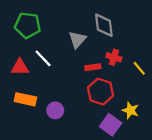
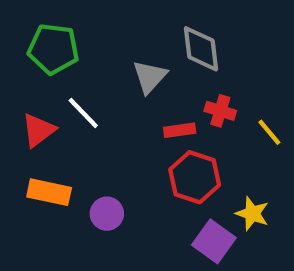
red triangle: (20, 67) -> (38, 130), turned -36

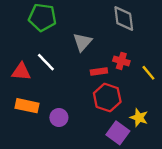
green pentagon: (53, 49) -> (42, 17), moved
gray diamond: (201, 49) -> (124, 19), moved
red triangle: (38, 130) -> (21, 72), turned 42

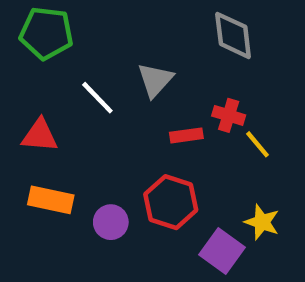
green pentagon: (42, 17) -> (46, 33), moved
white line: (46, 62) -> (97, 98), moved
yellow line: (148, 73) -> (257, 144), moved
red hexagon: (107, 97) -> (171, 202), moved

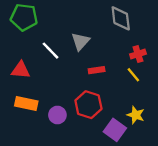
red cross: (229, 115) -> (138, 54), moved, turned -35

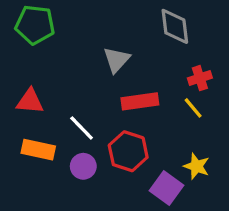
white line: (51, 51) -> (82, 128), moved
red rectangle: (97, 70) -> (140, 101), size x1.5

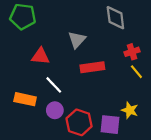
red triangle: (30, 101) -> (40, 56), moved
yellow line: (193, 108) -> (136, 72), moved
red hexagon: (128, 151) -> (79, 122), moved
purple square: (167, 188) -> (110, 125), turned -30

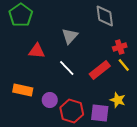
green pentagon: (23, 17) -> (21, 15), turned 30
red rectangle: (92, 67) -> (100, 70), moved, turned -30
white line: (54, 85) -> (67, 68), moved

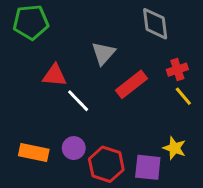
green pentagon: (21, 15) -> (31, 22), turned 30
white line: (67, 68) -> (78, 101), moved
red rectangle: (100, 70) -> (131, 84), moved
orange rectangle: (23, 90) -> (34, 152), moved

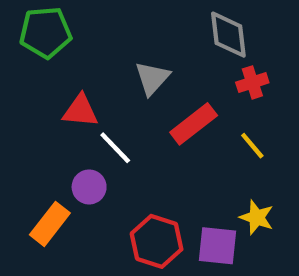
red cross: (177, 70) -> (252, 82), moved
yellow line: (183, 96) -> (252, 146), moved
purple circle: (74, 148) -> (89, 187), moved
orange rectangle: (34, 152) -> (50, 224), turned -64

